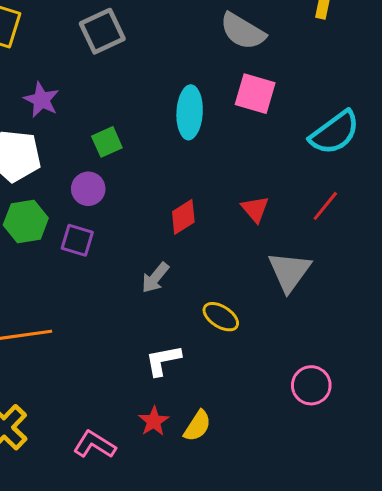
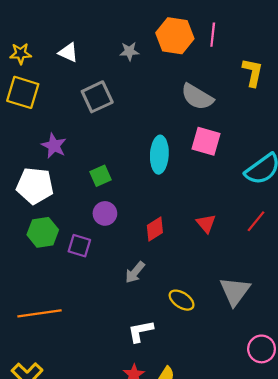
purple circle: (88, 189) -> (105, 213), moved
gray triangle: (289, 271) -> (235, 291), moved
pink circle: (311, 385) -> (262, 349), moved

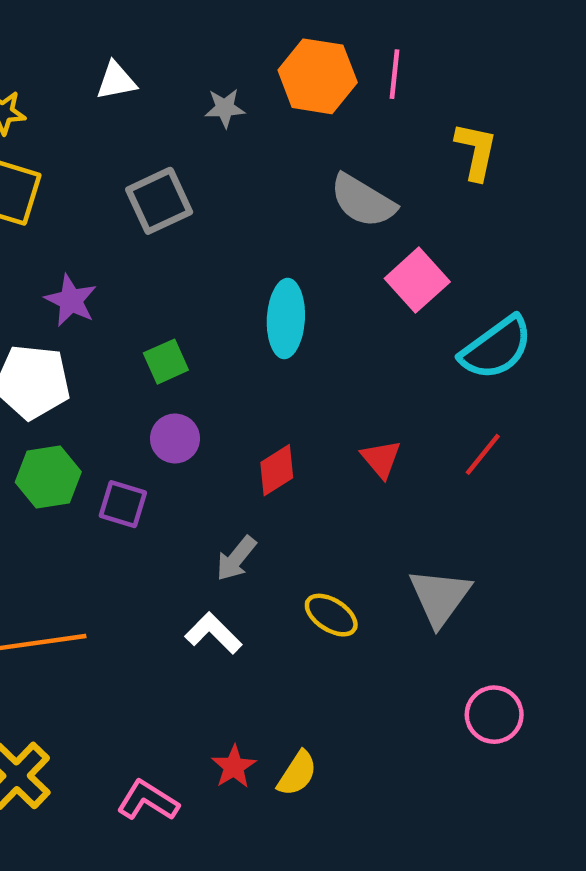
white triangle: (68, 52) -> (116, 81), moved, turned -35
pink square: (206, 141) -> (417, 280), moved, turned 32
white L-shape: (140, 331) -> (213, 633), moved, turned 56

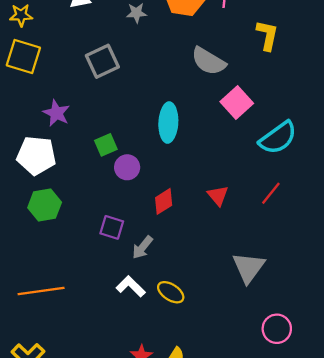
purple circle: (175, 438) -> (127, 167), moved
purple square: (123, 504) -> (112, 227), moved
yellow ellipse: (331, 615) -> (171, 292), moved

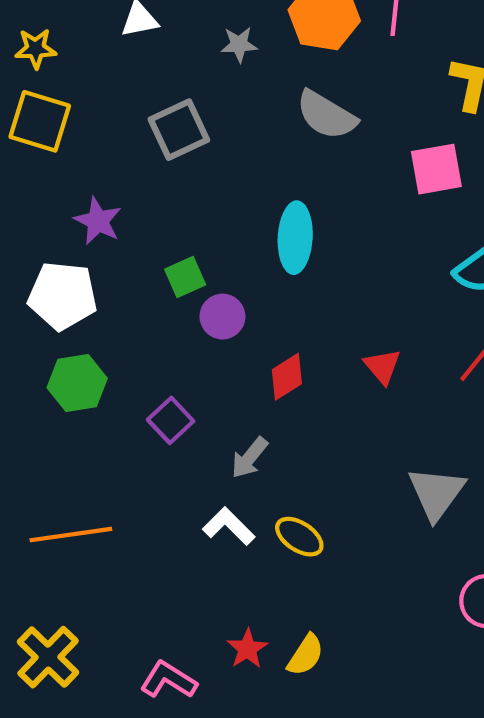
gray semicircle: (208, 61) -> (326, 115), moved
pink square: (237, 102) -> (436, 169), moved, turned 32
purple square: (112, 227) -> (171, 420), moved, turned 30

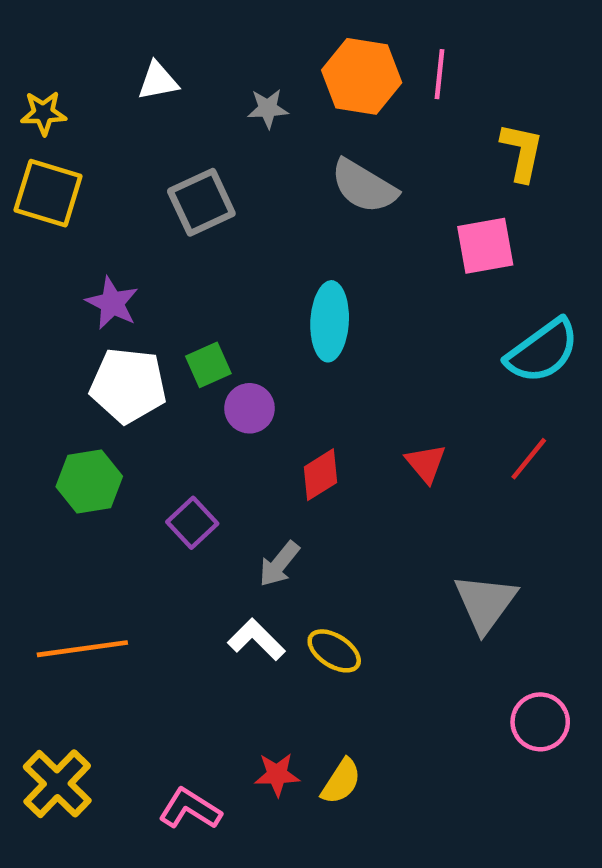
white pentagon: (63, 296) -> (128, 385), moved
red star: (247, 649) -> (277, 775), turned 30

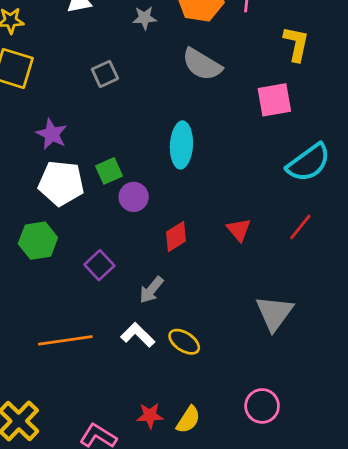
gray square: (201, 202) -> (105, 74), size x0.7
orange line: (82, 649) -> (65, 340), moved
pink circle: (540, 722) -> (262, 406), moved

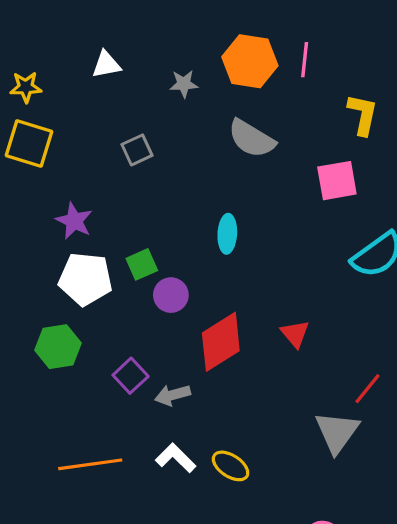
cyan ellipse: (181, 145) -> (227, 234), size x0.7
red line: (300, 227) -> (368, 389), moved
red diamond: (176, 237) -> (221, 342), size x1.6
gray arrow: (151, 290) -> (172, 395), moved, turned 36

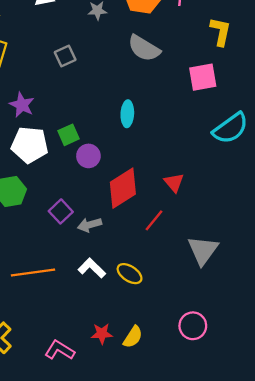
red line: (368, 389) -> (154, 220), moved

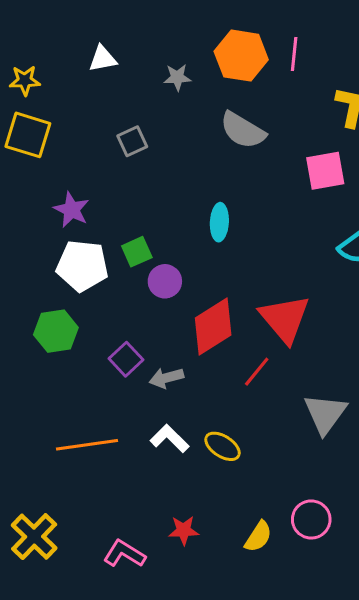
red triangle: (174, 183) -> (285, 319), size x1.8
yellow semicircle: (133, 337) -> (258, 537), moved

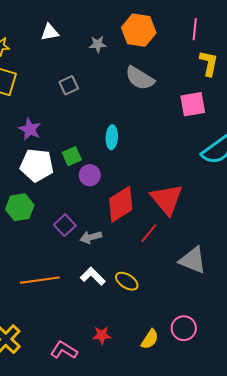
pink line: (294, 54) -> (195, 29), moved
cyan ellipse: (219, 222) -> (112, 137), moved
gray triangle: (325, 414) -> (193, 260), turned -44

